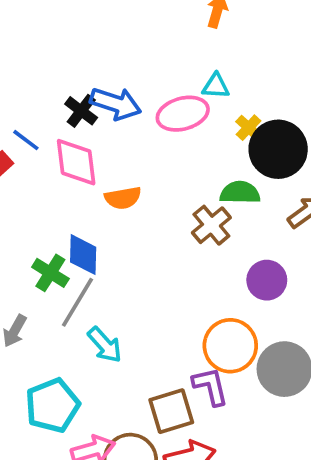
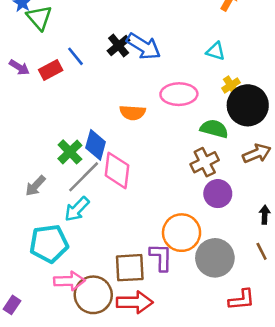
pink ellipse: (183, 114) -> (179, 94), moved
pink diamond: (76, 162) -> (117, 170), moved
brown cross: (211, 225) -> (205, 162), moved
cyan arrow: (105, 345) -> (77, 209), moved, turned 72

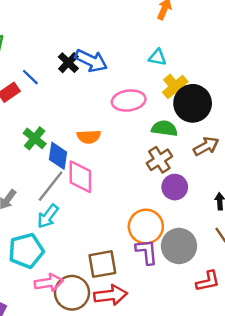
yellow cross: (231, 85) -> (175, 87), size x1.5
orange semicircle: (133, 113) -> (89, 137), moved
green cross: (70, 152) -> (35, 138), moved
purple L-shape: (161, 257) -> (147, 252), moved

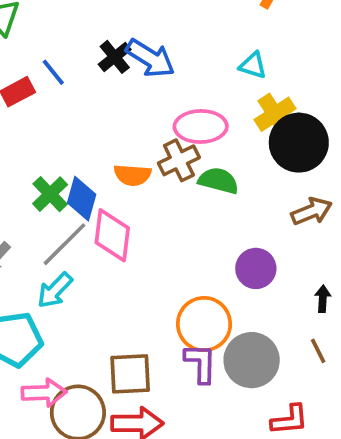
green semicircle: (164, 128) -> (218, 181), moved
green cross: (35, 138) -> (50, 194), moved
brown cross: (159, 160) -> (179, 160), moved

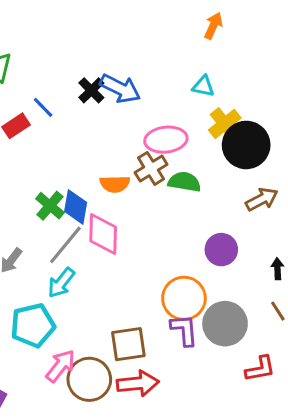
pink arrow: (44, 393) -> (60, 366), turned -44

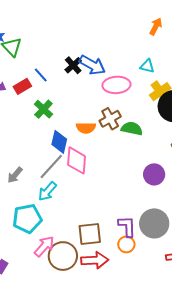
pink ellipse: (166, 140) -> (116, 85), moved
green cross: (50, 206) -> (43, 109), moved
orange circle: (184, 298) -> (126, 244), moved, size x0.6

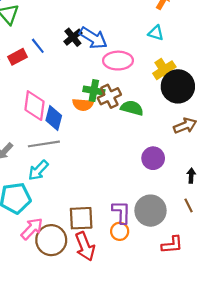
cyan triangle: (147, 66) -> (156, 33), moved
green cross: (43, 109) -> (94, 91), moved, turned -36
pink diamond: (77, 160) -> (35, 106), moved
gray line: (51, 166) -> (44, 144), turned 36
red arrow: (95, 260) -> (85, 246), turned 68

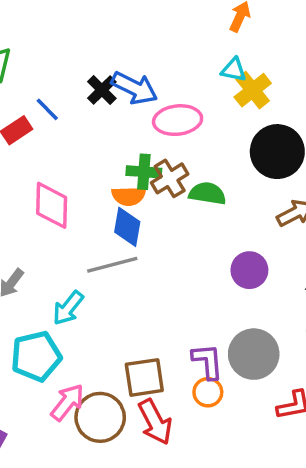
yellow cross: (164, 70) -> (253, 90), moved
blue diamond: (54, 118) -> (127, 227), moved
gray line: (44, 144) -> (112, 265), moved

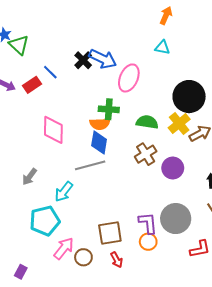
yellow cross: (253, 90) -> (179, 124), moved
pink ellipse: (178, 120) -> (129, 78), turned -60
brown cross: (170, 178) -> (146, 154), moved
brown circle: (100, 417) -> (83, 257), size x0.6
red arrow: (155, 422) -> (117, 260), size x0.6

